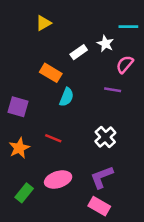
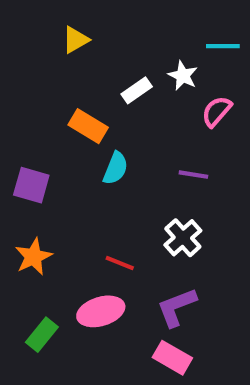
purple line: (113, 90) -> (193, 175), moved
red line: (53, 138) -> (120, 263), moved

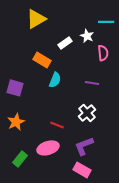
yellow triangle: (76, 40) -> (36, 19), size x1.5
pink semicircle: (217, 111) -> (103, 53), turned 133

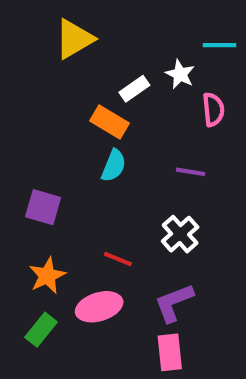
orange rectangle: (42, 60) -> (110, 122), moved
purple square: (15, 88) -> (43, 207), moved
orange star: (16, 122) -> (47, 276), moved
pink rectangle: (82, 170) -> (170, 352), turned 54

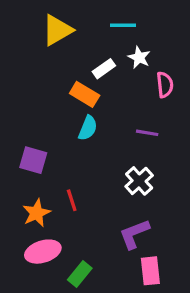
cyan line: (220, 45) -> (123, 25), moved
red line: (118, 259) -> (72, 200), moved, turned 50
pink ellipse: (99, 307) -> (43, 252), moved
green rectangle: (41, 330) -> (80, 274), moved
pink rectangle: (170, 352) -> (150, 271), moved

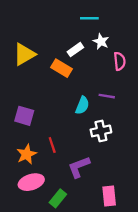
yellow triangle: (57, 30) -> (24, 54), moved
cyan semicircle: (88, 128) -> (82, 105), moved
white cross: (139, 181) -> (101, 131), turned 30
purple L-shape: (134, 234) -> (79, 167), moved

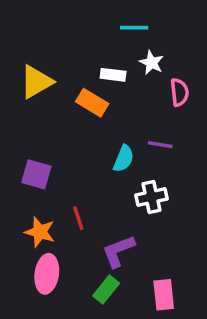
white rectangle: (75, 50) -> (113, 75), turned 42
orange star: (27, 154) -> (40, 232), turned -30
pink ellipse: (31, 182) -> (47, 274), turned -65
green rectangle: (58, 198) -> (106, 290), moved

